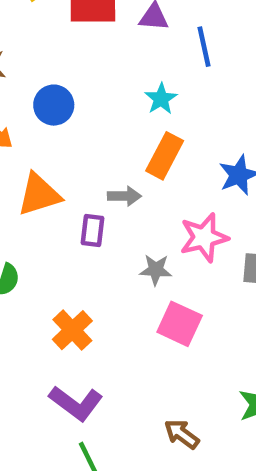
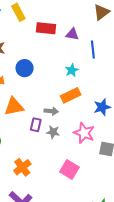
orange rectangle: (165, 156) -> (71, 95), turned 30
pink star: (204, 238) -> (84, 133), turned 30
gray star: (156, 270) -> (53, 132), moved

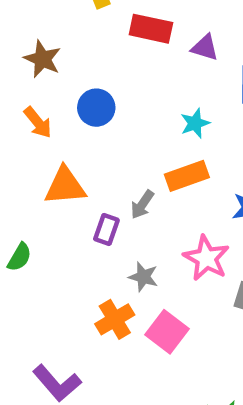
gray arrow: (51, 111) -> (142, 204), turned 112
gray star: (53, 132) -> (143, 277), moved
orange cross: (22, 167) -> (115, 319), moved

